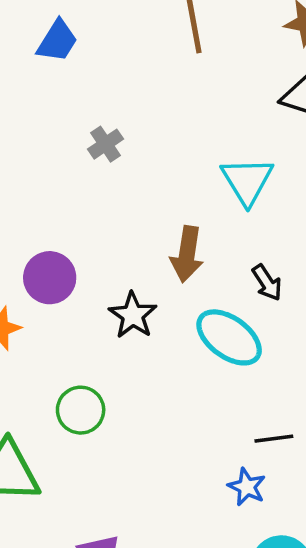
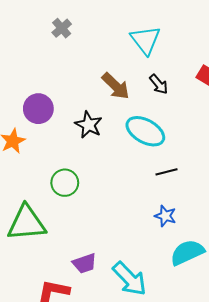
brown arrow: (187, 254) -> (116, 86), turned -48
black arrow: (267, 283) -> (159, 84), moved
black line: (274, 439) -> (166, 172), moved

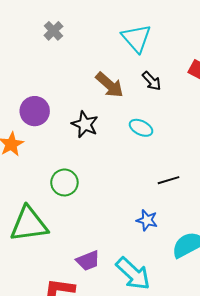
cyan ellipse: (145, 131) -> (141, 128), size x0.6
black line: (166, 172) -> (169, 180), moved
blue star: (165, 216) -> (147, 220), moved

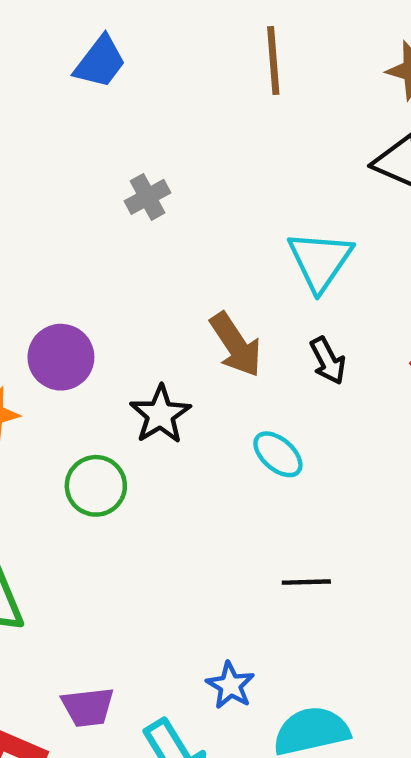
green circle: (64, 182) -> (96, 486), moved
blue star: (147, 220) -> (230, 685), moved

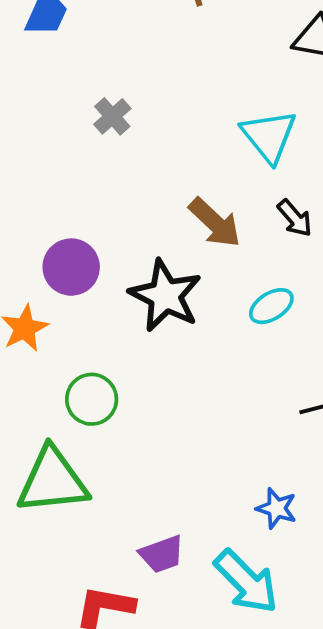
black star: (160, 414) -> (165, 296), size x1.4
cyan ellipse: (278, 454) -> (271, 306), turned -60
green circle: (96, 486) -> (92, 399), moved

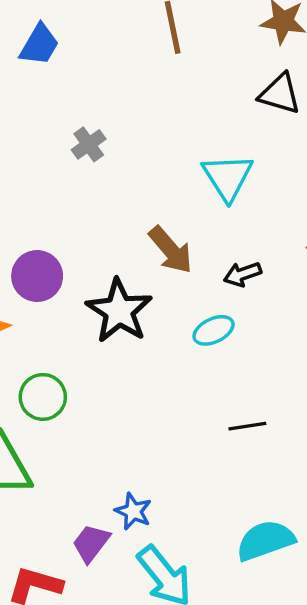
black arrow: (295, 218) -> (243, 274), moved, turned 105
blue star: (277, 508) -> (133, 511), moved
purple trapezoid: (162, 554) -> (91, 543), turned 141

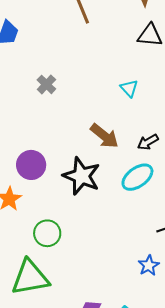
cyan triangle: (228, 177) -> (129, 88), size x0.6
cyan ellipse: (214, 330) -> (137, 177), size x1.4
blue star: (133, 511) -> (149, 265), moved, turned 30

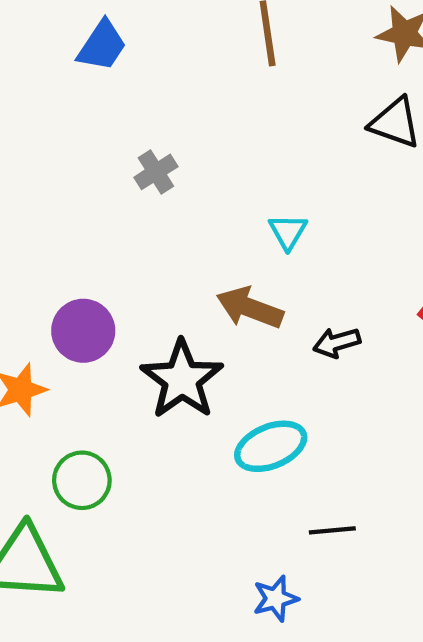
cyan triangle: (129, 88) -> (288, 232), moved
brown arrow: (104, 136) -> (250, 308), turned 148
cyan ellipse: (137, 177) -> (271, 446), moved

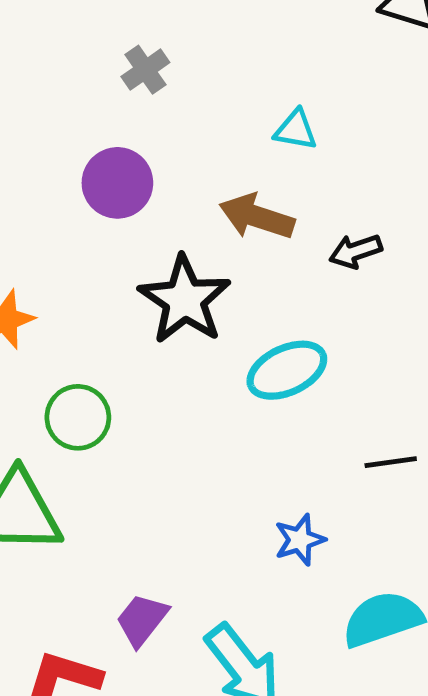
cyan triangle: (288, 232) -> (296, 130), turned -48
purple circle: (83, 331) -> (117, 183), moved
black line: (332, 530) -> (391, 462), moved

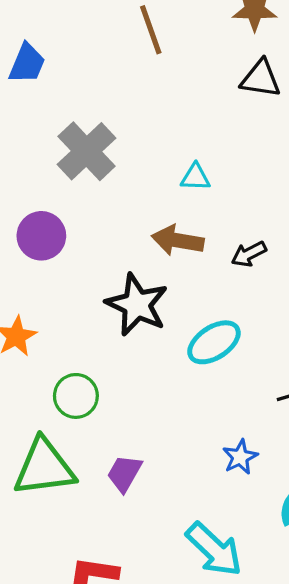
gray cross: (145, 70) -> (87, 151), size x1.8
purple circle: (117, 183) -> (41, 236), moved
purple trapezoid: (142, 620) -> (124, 473), moved

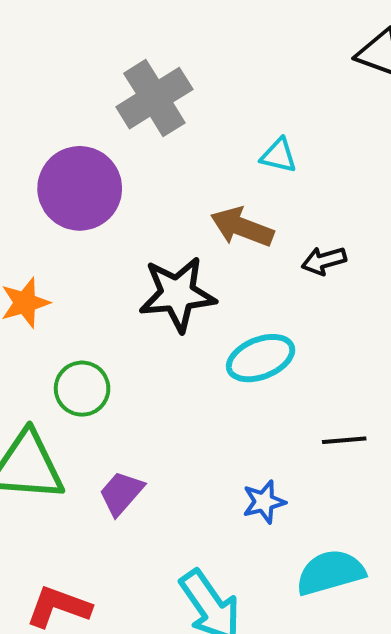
purple circle: (41, 236) -> (80, 188), size x1.4
black star: (137, 305) -> (177, 294), turned 30

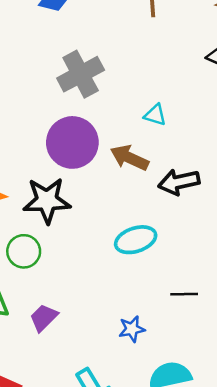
purple circle: (80, 188) -> (72, 142), moved
black arrow: (324, 261) -> (179, 182), size x1.5
black star: (177, 294) -> (47, 201), moved

